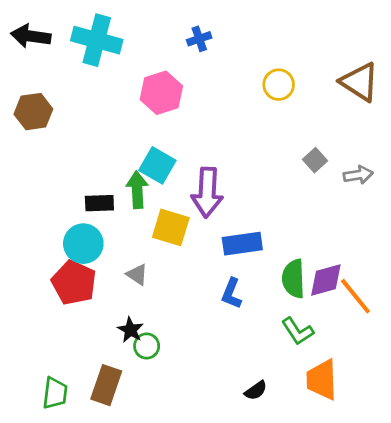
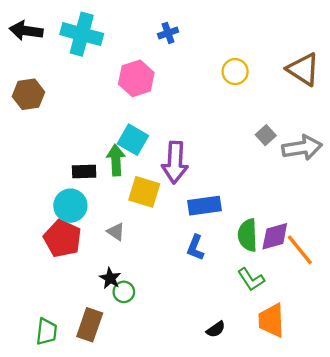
gray arrow: (358, 175) -> (302, 148), size x1.6

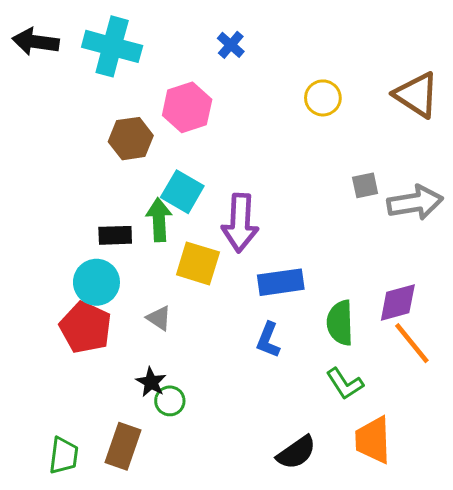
blue cross: (168, 33) -> (231, 45), turned -30
brown hexagon: (28, 94) -> (131, 139), moved
gray square: (266, 135) -> (365, 185), turned 30
purple diamond: (275, 236) -> (398, 303), moved
black semicircle: (216, 329) -> (296, 452), size x1.5

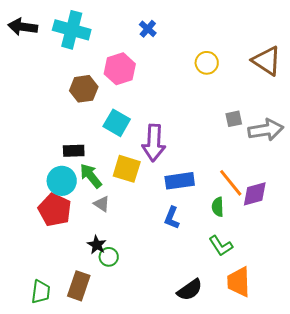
green arrow: (159, 220) -> (91, 176), moved, turned -36
green semicircle: (340, 323) -> (218, 207), size x0.7
orange line: (412, 343) -> (231, 183), moved

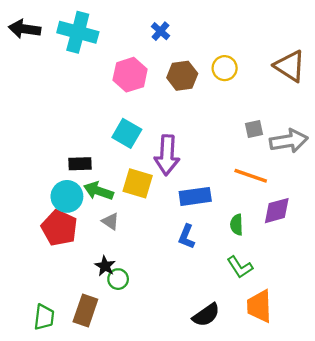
brown hexagon: (84, 89) -> (182, 76), moved
green arrow: (91, 176) -> (98, 191), turned -32
orange line: (231, 183) -> (251, 176), moved, turned -32

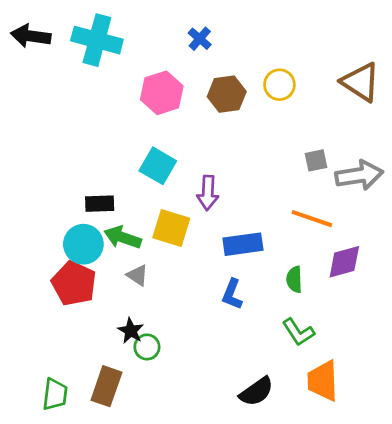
purple arrow: (167, 155) -> (208, 193), size x0.7

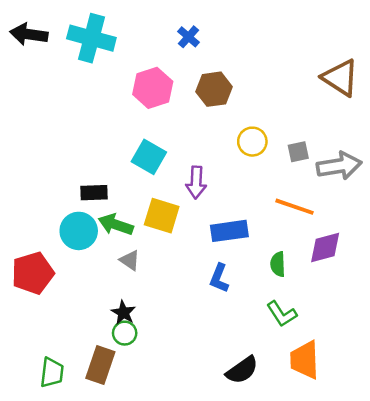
yellow circle: (279, 85) -> (252, 142), moved
red pentagon: (74, 283) -> (33, 273), moved, turned 30
green circle: (147, 347) -> (125, 333), moved

